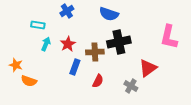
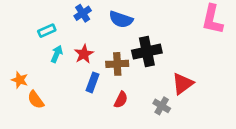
blue semicircle: (109, 14) -> (121, 19), moved
cyan rectangle: (38, 25) -> (47, 31), turned -32
pink L-shape: (169, 37) -> (212, 19), moved
orange semicircle: (29, 81) -> (36, 100), turned 35

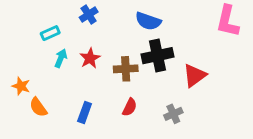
blue semicircle: (121, 19) -> (148, 21), moved
blue rectangle: (93, 82) -> (85, 113), moved
red triangle: (183, 84) -> (195, 75), moved
gray cross: (162, 106) -> (173, 114), turned 35

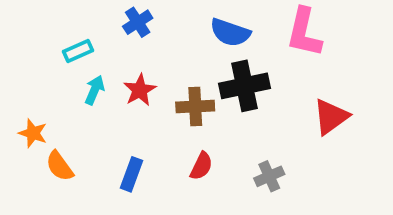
pink L-shape: (228, 21) -> (304, 33), moved
red triangle: (195, 75) -> (331, 117), moved

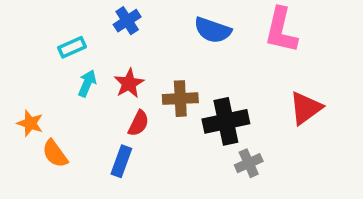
black cross: (245, 86) -> (226, 121), moved
red semicircle: (201, 166) -> (139, 123), moved

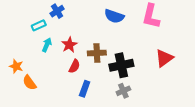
blue cross: (127, 21) -> (57, 11), moved
blue rectangle: (121, 161) -> (85, 89), moved
gray cross: (249, 163) -> (123, 91), moved

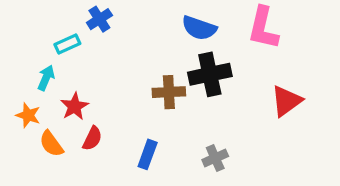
cyan arrow: (47, 45) -> (46, 78), moved
red star: (69, 45) -> (74, 106), moved
black cross: (121, 65) -> (210, 74), moved
red semicircle: (74, 66) -> (92, 138), moved

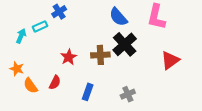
blue semicircle: (199, 28) -> (118, 17), turned 30
black cross: (210, 74) -> (125, 44), turned -30
cyan arrow: (46, 78) -> (21, 36), moved
red star: (74, 106) -> (69, 57), moved

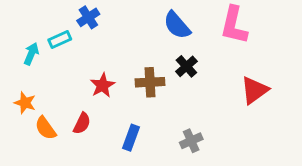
black cross: (125, 44) -> (186, 66), size x0.6

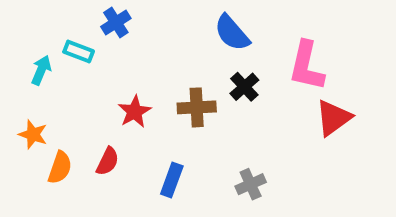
pink L-shape: (234, 25) -> (307, 66), moved
cyan rectangle: (60, 39) -> (79, 51), turned 45
orange semicircle: (46, 128) -> (60, 168), turned -125

